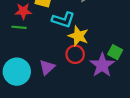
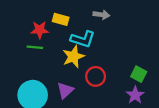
yellow star: (78, 36) -> (73, 57), moved, turned 30
purple star: (102, 65) -> (135, 95), moved, size x0.7

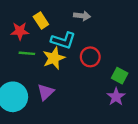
yellow rectangle: (61, 19) -> (41, 20), turned 42
green line: (35, 47) -> (27, 53), moved
red circle: (96, 76) -> (90, 57), moved

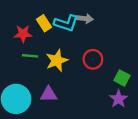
cyan L-shape: (63, 40) -> (66, 23), moved
purple triangle: (46, 92) -> (49, 94), turned 42

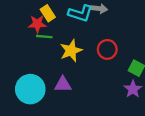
yellow rectangle: (44, 23) -> (48, 13), moved
green line: (30, 56) -> (44, 37), moved

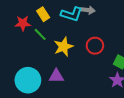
red star: (37, 24) -> (23, 23), moved
green line: (44, 37) -> (40, 34), turned 40

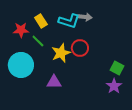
red circle: (95, 46) -> (80, 48), moved
cyan circle: (28, 80) -> (21, 65), moved

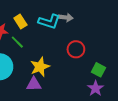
red circle: (80, 48) -> (76, 49), moved
yellow star: (61, 53) -> (40, 67), moved

